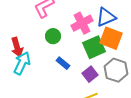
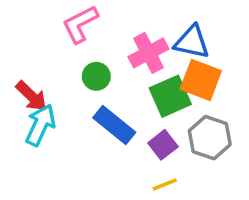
blue triangle: (106, 17) -> (192, 42), turned 35
red arrow: (17, 47) -> (31, 96), turned -30
blue rectangle: (63, 63) -> (114, 125), size x1.6

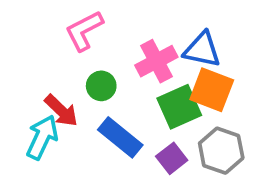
red arrow: (31, 96) -> (61, 111), moved

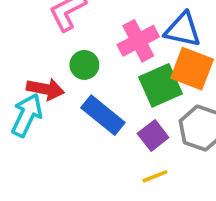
red arrow: (61, 111) -> (45, 89), turned -33

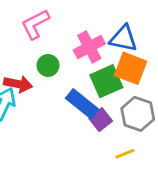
blue rectangle: (103, 115) -> (82, 104), moved
yellow line: (155, 176) -> (125, 154), moved

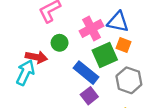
orange square: (131, 68) -> (123, 45), size x0.6
purple square: (101, 120) -> (89, 96), moved

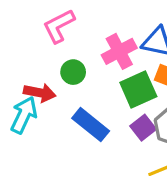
blue rectangle: (86, 73) -> (91, 125), moved
purple square: (89, 96) -> (143, 128), moved

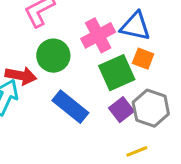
green circle: (73, 72) -> (53, 56), size x1.4

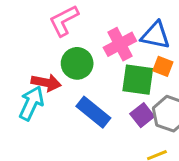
green square: (117, 73) -> (138, 80), turned 32

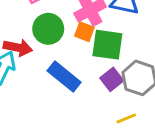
orange square: (163, 66) -> (84, 32), moved

